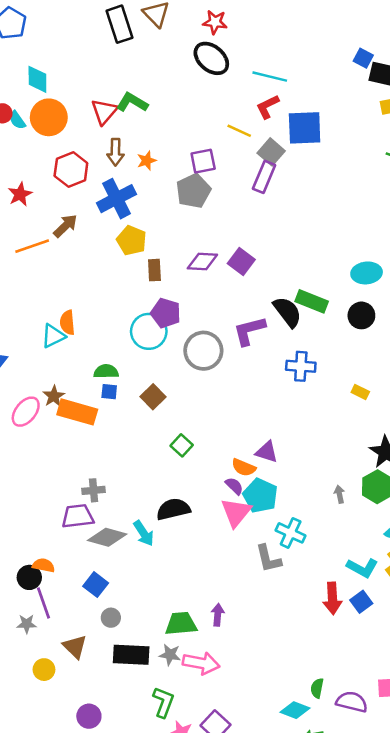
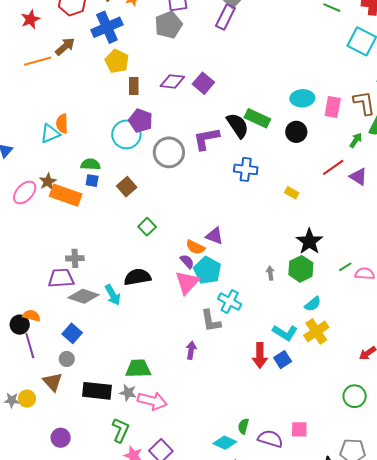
purple arrow: (218, 615) -> (191, 350), moved
gray circle: (111, 618) -> (67, 359), moved
gray star: (27, 624) -> (12, 400), moved

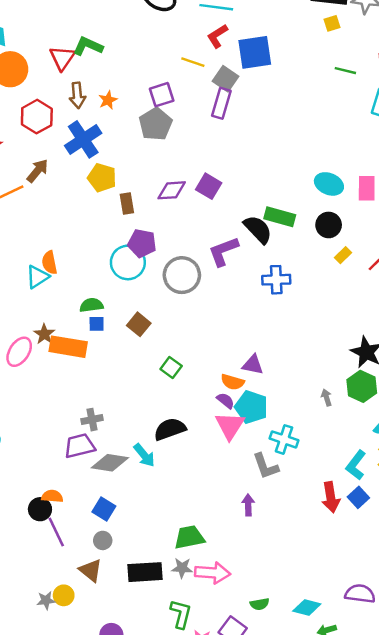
cyan ellipse: (302, 98) -> (329, 184), turned 35
yellow rectangle: (292, 193) -> (343, 255), moved, turned -64
cyan L-shape: (285, 333) -> (356, 465), turned 105
green semicircle: (243, 426) -> (260, 604), moved, turned -105

